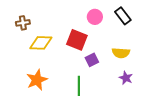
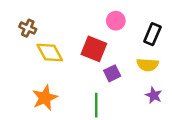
black rectangle: (123, 16) -> (152, 34), moved, turned 60
brown cross: (23, 23) -> (28, 28), turned 32
yellow diamond: (41, 43) -> (50, 52), turned 60

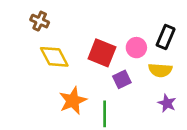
pink circle: (116, 21) -> (136, 48), moved
brown cross: (28, 28) -> (40, 21), moved
orange star: (45, 98) -> (73, 101), moved

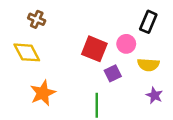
black rectangle: (166, 37) -> (148, 22), moved
yellow diamond: (54, 57) -> (27, 52), moved
orange star: (73, 101) -> (43, 93), moved

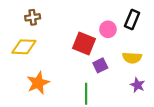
brown cross: (37, 19) -> (33, 17), turned -32
pink circle: (126, 44) -> (108, 29), moved
yellow diamond: (27, 52) -> (24, 47), turned -60

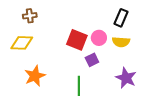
pink circle: (108, 29) -> (99, 38), moved
yellow semicircle: (132, 58) -> (121, 42), moved
purple star: (137, 85) -> (126, 78), size x1.5

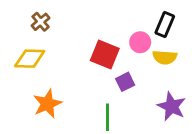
brown cross: (30, 16) -> (41, 22), turned -32
pink circle: (99, 38) -> (140, 42), moved

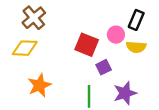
brown cross: (41, 22) -> (34, 18), size x1.5
purple star: (172, 106) -> (125, 93), moved, turned 30

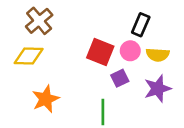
black rectangle: (136, 20) -> (141, 25), moved
pink circle: (116, 35) -> (130, 51), moved
purple star: (125, 93) -> (158, 89), moved

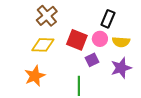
brown cross: (39, 21) -> (47, 16), moved
yellow diamond: (29, 56) -> (43, 45), moved

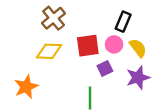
red square: (77, 40) -> (88, 46), turned -30
yellow semicircle: (121, 42) -> (138, 48), turned -132
orange star: (35, 76) -> (26, 87), moved

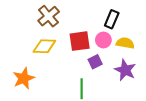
yellow semicircle: (138, 48) -> (125, 43), turned -42
purple star: (138, 78) -> (125, 70), turned -30

